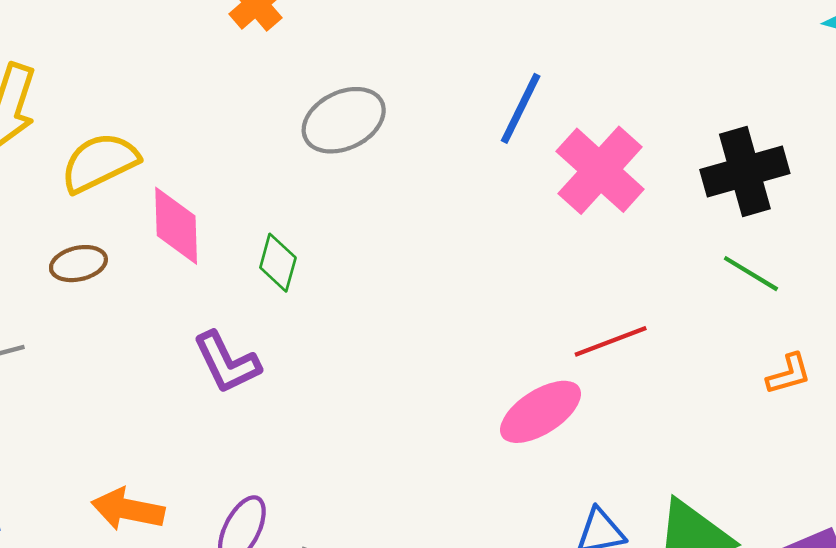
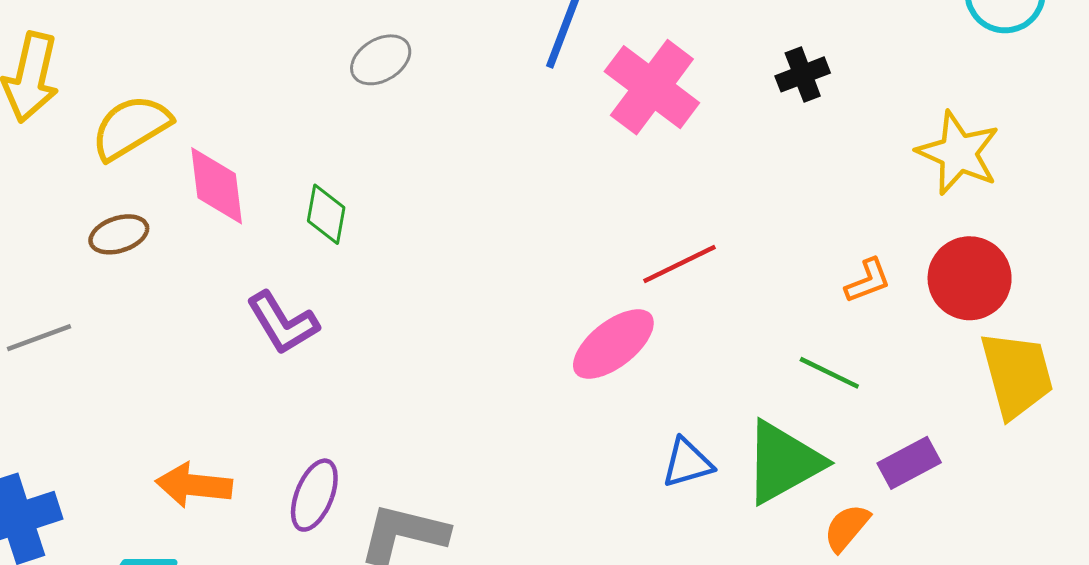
gray ellipse: (344, 120) -> (381, 60), size x0.7
black cross: (745, 172) -> (803, 74), size x0.6
green line: (751, 274) -> (829, 373), moved

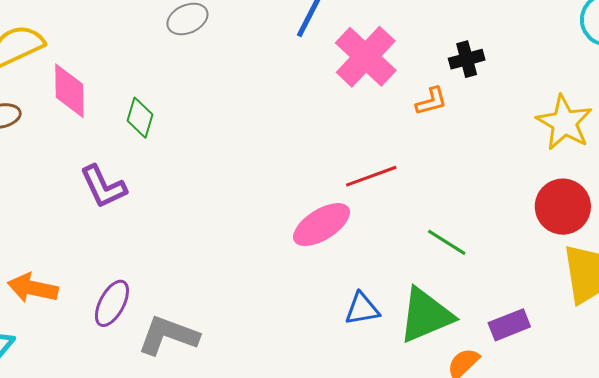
orange L-shape: (868, 281) -> (431, 101), moved
green line: (829, 373) -> (447, 242), moved

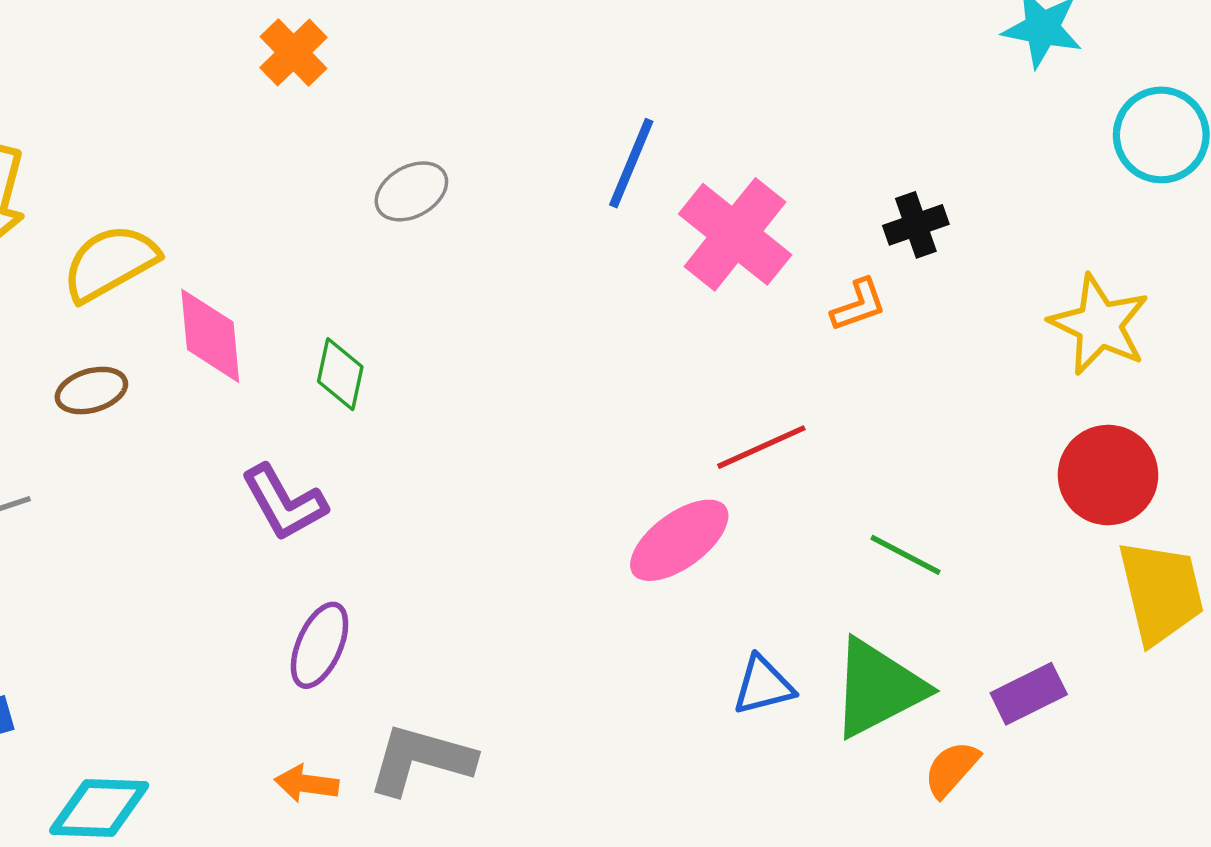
orange arrow: (33, 288) -> (307, 784), moved, size x0.7
purple ellipse: (112, 303) -> (320, 645), moved

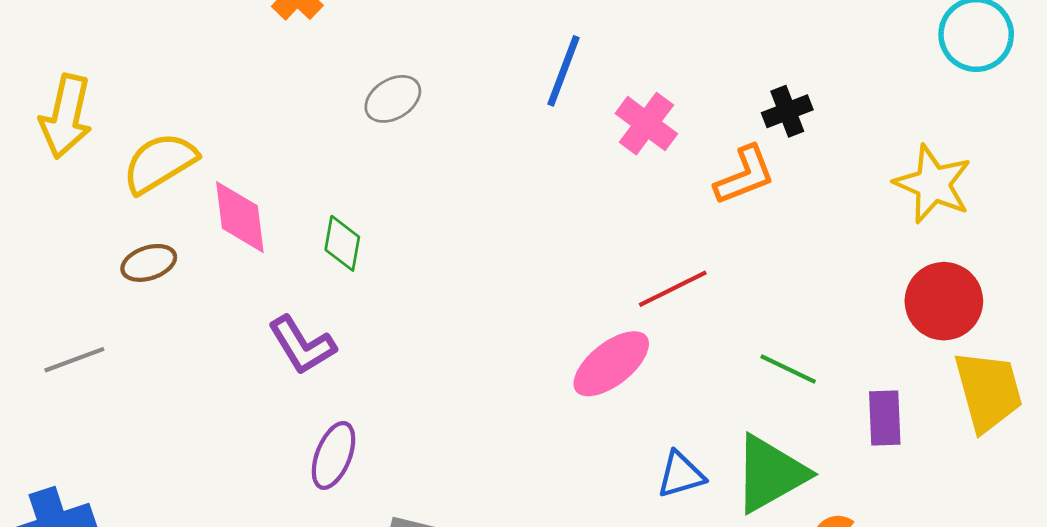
pink cross: (735, 234) -> (646, 124), size x0.7
orange L-shape: (859, 305) -> (745, 175), size x1.4
purple rectangle: (1029, 694) -> (885, 418), moved, turned -64

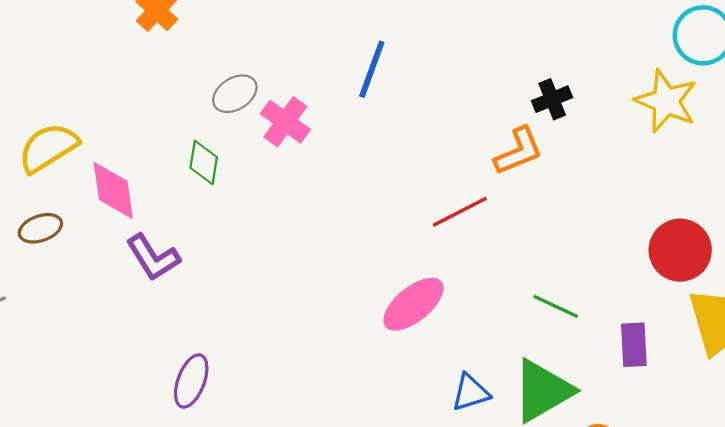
pink cross: (646, 124) -> (285, 122), moved
yellow star: (933, 184) -> (666, 101), moved
green diamond: (342, 243) -> (204, 162), moved
red line: (673, 289) -> (460, 212), moved
purple L-shape: (302, 345) -> (153, 257), moved

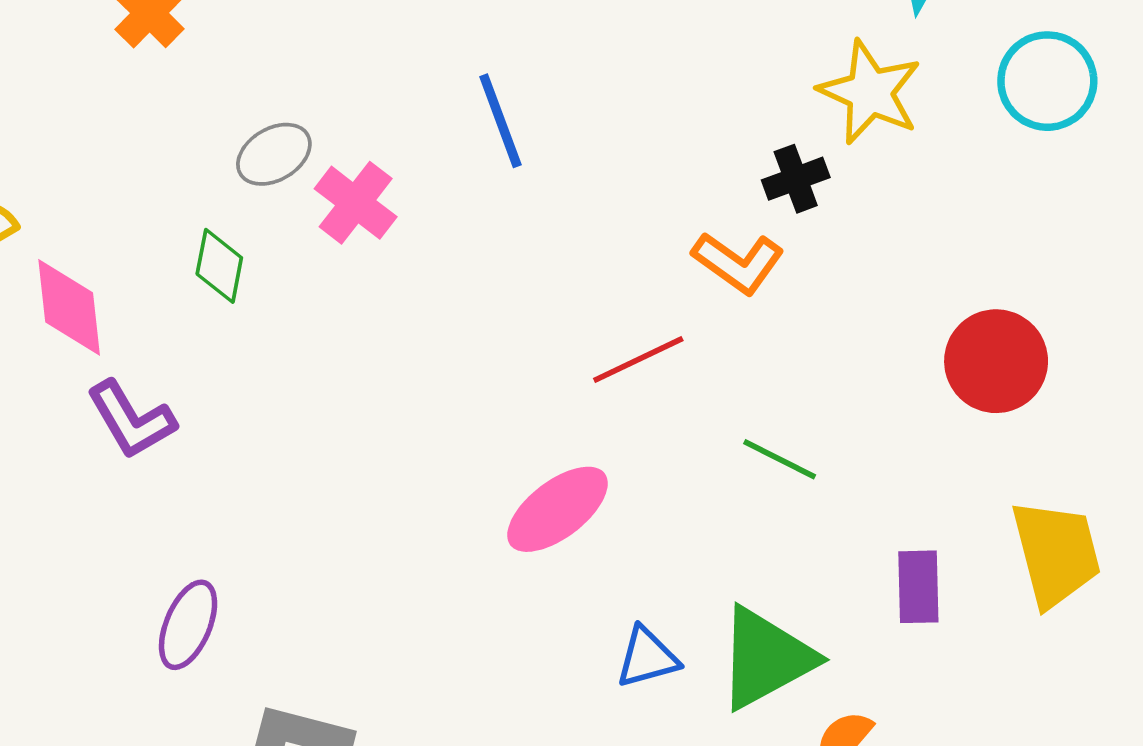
blue line: (372, 69) -> (500, 121), turned -42
yellow star: (666, 101) -> (870, 92), moved
orange L-shape: (519, 151) -> (738, 263), turned 56
red circle: (680, 250) -> (996, 361), moved
green line: (556, 306) -> (780, 459), moved

